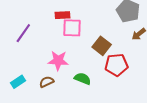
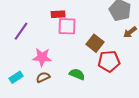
pink star: (58, 61) -> (42, 57), moved

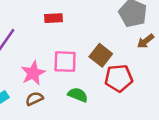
pink square: (67, 26) -> (65, 62), moved
pink star: (42, 57) -> (33, 73), turned -30

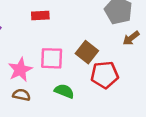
brown semicircle: (34, 99) -> (21, 95), turned 36

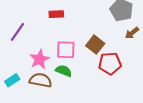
green semicircle: (64, 91) -> (64, 71), moved
brown semicircle: (21, 95) -> (41, 80), size x1.5

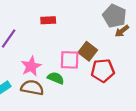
brown arrow: (132, 33) -> (122, 31), moved
pink square: (66, 50) -> (70, 60), moved

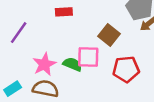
brown square: (88, 51) -> (109, 35), moved
green semicircle: (56, 78) -> (72, 64), moved

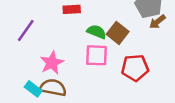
green semicircle: (72, 64) -> (97, 32), moved
cyan rectangle: (13, 89) -> (33, 89), moved, turned 70

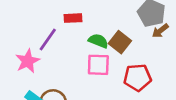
purple line: (26, 30) -> (48, 40), moved
pink star: (52, 63) -> (28, 61), moved

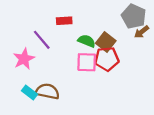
purple line: (48, 40) -> (42, 40), turned -75
red pentagon: (137, 77) -> (107, 59), moved

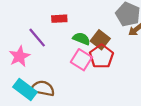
red pentagon: (107, 59) -> (101, 56), turned -30
pink square: (87, 62) -> (81, 60), turned 30
cyan rectangle: (29, 92) -> (25, 90), size x1.5

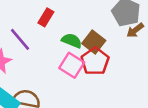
red rectangle: (59, 19) -> (46, 17), turned -56

